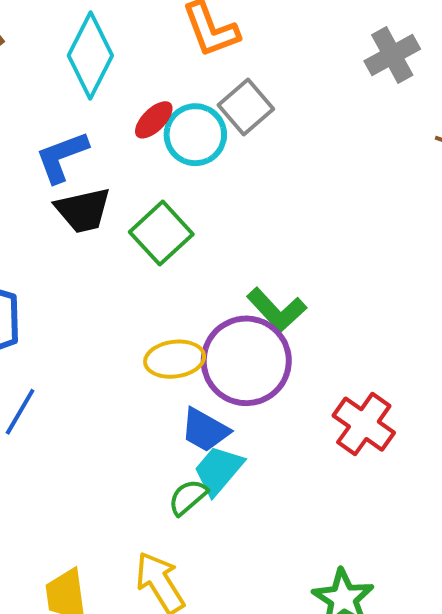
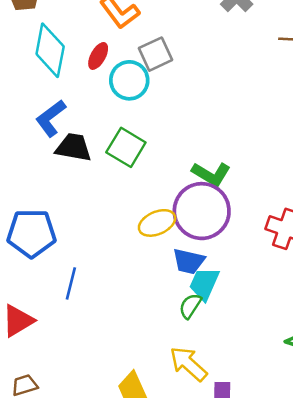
gray square: (246, 107) -> (155, 54), turned 32
red ellipse: (154, 120) -> (98, 56), moved
black trapezoid: (83, 210) -> (73, 147), turned -141

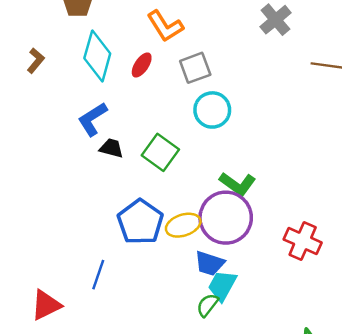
cyan circle: (129, 80) -> (212, 110), moved
black trapezoid: (73, 147) -> (111, 148), size x0.7
blue pentagon: (31, 233) -> (140, 222), moved, turned 30

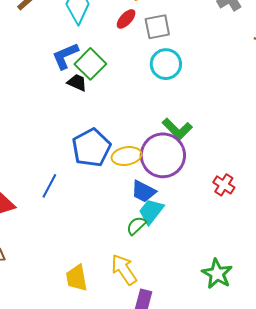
red ellipse: (142, 65) -> (126, 19), moved
green square: (160, 152) -> (90, 64), moved
red cross: (303, 241) -> (224, 185), size x0.7

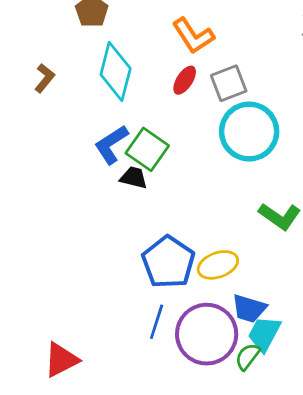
cyan circle: (166, 64) -> (249, 132), size x1.4
purple circle: (163, 155) -> (207, 334), moved
blue line: (49, 186) -> (157, 322), moved

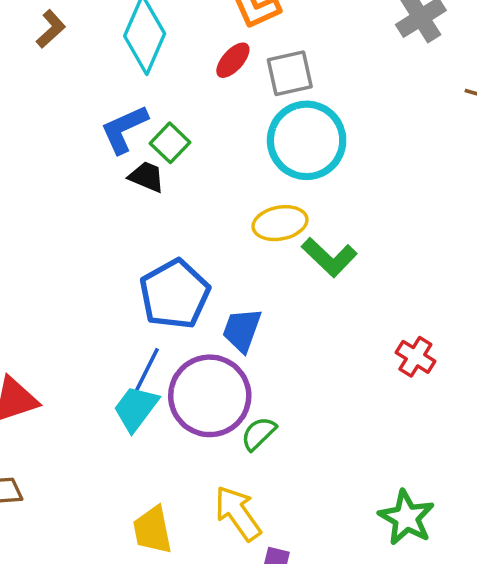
green square: (147, 149) -> (170, 143), size x0.7
yellow ellipse: (218, 265) -> (280, 223), moved
blue trapezoid: (249, 308) -> (242, 330), moved, turned 84
cyan trapezoid: (264, 334) -> (136, 408), moved

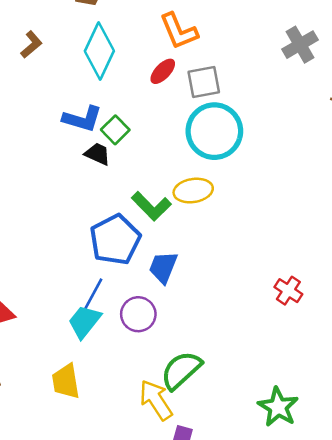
blue L-shape: (124, 129) -> (82, 119), turned -141
green L-shape: (329, 257) -> (151, 206), moved
purple circle: (210, 396) -> (138, 314), size x0.6
green semicircle: (259, 434) -> (181, 370), moved, size x1.6
yellow trapezoid: (152, 530) -> (66, 381), moved

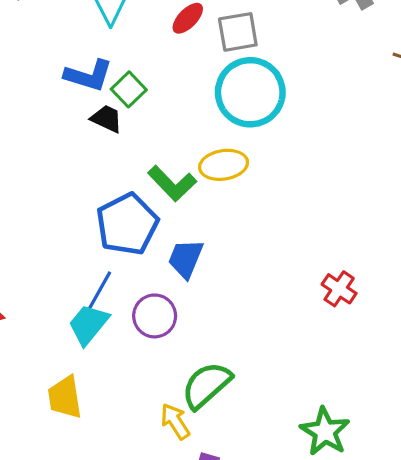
yellow arrow: (156, 400) -> (175, 421), size x0.7

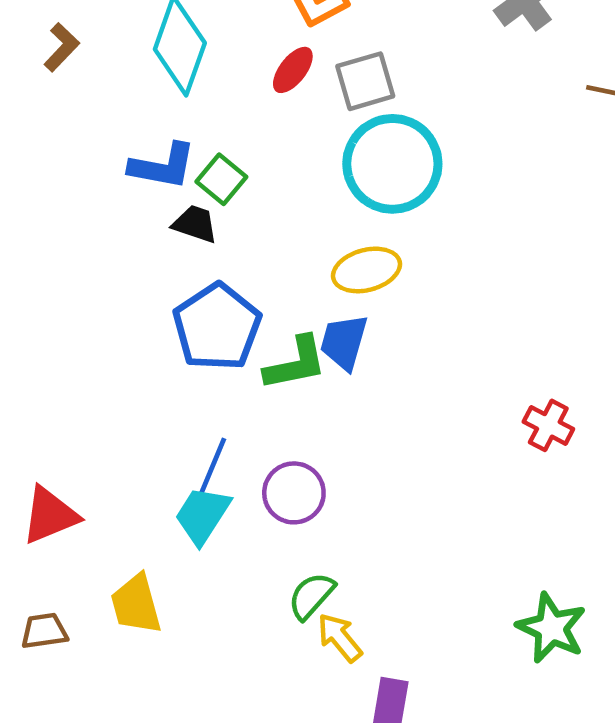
green L-shape: (172, 183) -> (296, 363), moved, turned -51
blue pentagon: (127, 224) -> (217, 327), moved
blue trapezoid: (186, 259) -> (344, 342), moved
green semicircle: (206, 385) -> (311, 596), moved, size x0.7
yellow trapezoid: (65, 397) -> (136, 604), moved

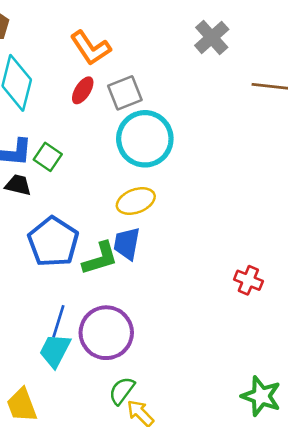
black trapezoid: (195, 224) -> (18, 185), moved
purple circle: (294, 493) -> (106, 333), size x1.5

